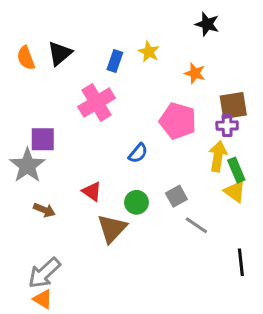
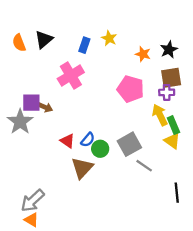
black star: (207, 24) -> (169, 50), moved, turned 30
blue semicircle: (138, 153) -> (88, 140), moved
yellow arrow: (218, 156) -> (160, 115), turned -35
gray square: (176, 196) -> (129, 144), size x1.5
brown arrow: (44, 210) -> (45, 107), moved

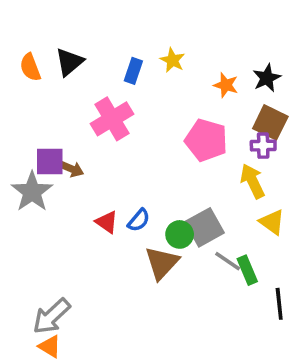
brown square: (171, 78) -> (270, 122), turned 35
green rectangle: (173, 125) -> (247, 270), moved
green circle: (100, 149) -> (180, 234), moved
brown triangle: (82, 168) -> (162, 263), moved

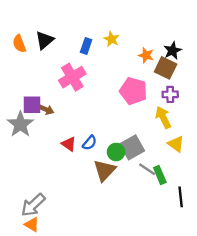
brown square: (270, 122) -> (166, 68), moved

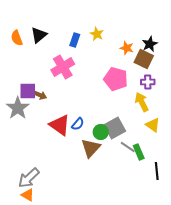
red triangle: (69, 144) -> (60, 125), size x1.6

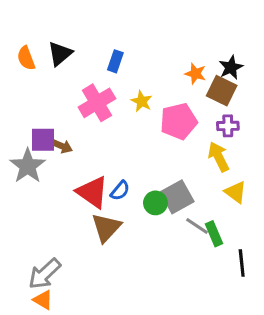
yellow star: (97, 34) -> (142, 101), moved
pink pentagon: (116, 79) -> (179, 121), turned -30
brown triangle: (91, 148) -> (106, 228), moved

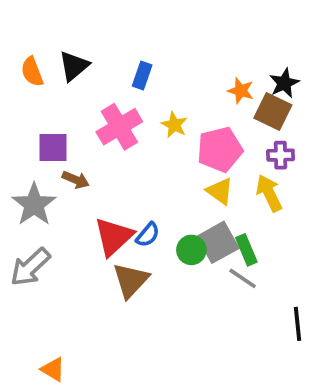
purple square: (43, 140) -> (53, 148), moved
red triangle: (92, 192) -> (114, 237), turned 42
yellow triangle: (236, 192) -> (220, 191), moved
green rectangle: (214, 234) -> (246, 250), moved
gray arrow: (45, 274) -> (30, 267), moved

